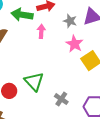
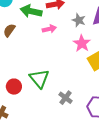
pink arrow: (41, 31) -> (49, 29), turned 72

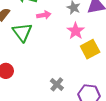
green triangle: (39, 79) -> (22, 32), moved

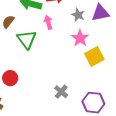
pink arrow: (44, 15) -> (48, 22), turned -96

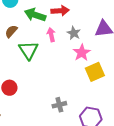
gray star: (78, 15) -> (74, 33), moved
gray cross: (61, 92) -> (59, 105), turned 32

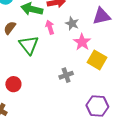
yellow square: (95, 72) -> (97, 60), turned -30
gray cross: (59, 105) -> (66, 75), moved

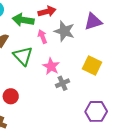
gray star: (72, 23) -> (64, 31), size x1.5
pink star: (82, 42) -> (51, 66), moved

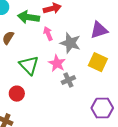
purple triangle: (93, 22) -> (99, 30), moved
gray star: (64, 31) -> (70, 43), moved
green triangle: (23, 56) -> (29, 65), moved

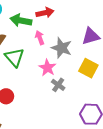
green triangle: (29, 65) -> (14, 57), moved
gray cross: (68, 80) -> (58, 85), turned -32

